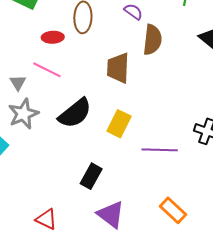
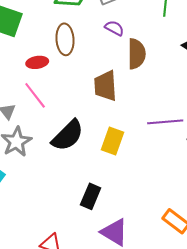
pink line: (47, 70) -> (35, 95), turned 32
purple line: (160, 150) -> (165, 122), moved

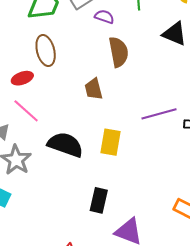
purple semicircle: (114, 28) -> (104, 17), moved
brown trapezoid: (105, 86) -> (94, 89), size x0.7
black semicircle: (68, 135) -> (65, 145), turned -105

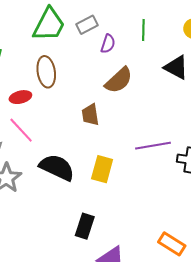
purple semicircle: (104, 17) -> (108, 44), turned 84
brown semicircle: (119, 52) -> (119, 80), turned 52

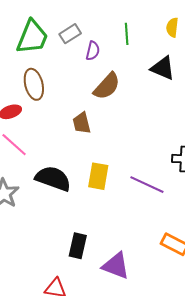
purple line: (153, 146) -> (147, 185), moved, turned 40
black rectangle: (85, 226) -> (78, 246), moved

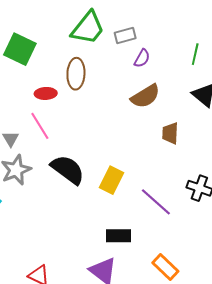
green line: (127, 34) -> (195, 54), moved
brown trapezoid: (82, 123) -> (170, 133), moved
black rectangle: (78, 246) -> (118, 236), moved, turned 60

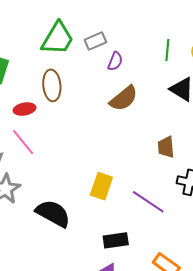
brown trapezoid: (170, 133) -> (166, 147), moved
black semicircle: (68, 170) -> (53, 213), moved

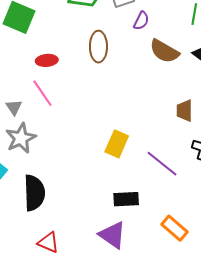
brown ellipse: (52, 85) -> (98, 47), moved
brown semicircle: (124, 98) -> (164, 51), moved, turned 64
black semicircle: (53, 213) -> (34, 193), moved, turned 54

